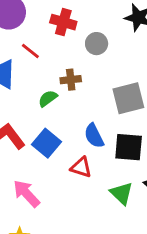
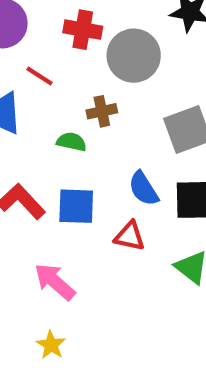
gray circle: (97, 44) -> (134, 56), size x1.6
green semicircle: (48, 98) -> (72, 142), turned 54
blue square: (46, 143) -> (76, 206), turned -32

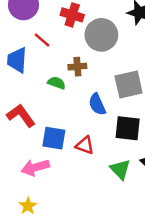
blue semicircle: (143, 189) -> (97, 104), moved
blue square: (76, 206) -> (54, 138), moved
pink arrow: (55, 282) -> (35, 167), turned -64

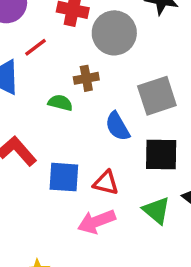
red line: (42, 40) -> (35, 47), turned -72
pink arrow: (35, 167) -> (97, 222), moved

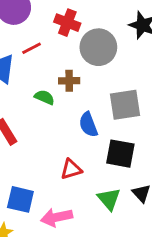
blue square: (64, 177) -> (20, 199), moved
red triangle: (106, 183) -> (71, 169), turned -40
pink arrow: (97, 222) -> (57, 217), moved

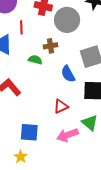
red line: (32, 48) -> (21, 27), turned -56
pink arrow: (57, 217) -> (67, 135), moved

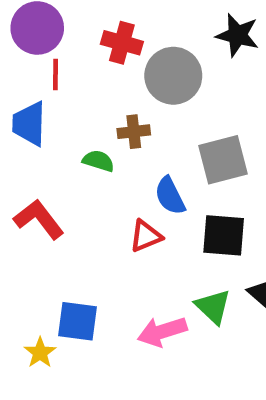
red line: (21, 27) -> (55, 75), moved
red triangle: (61, 106) -> (146, 236), moved
yellow star: (21, 157) -> (40, 353), moved

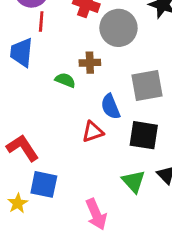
red L-shape: (39, 219) -> (23, 148), moved
pink arrow: (162, 332) -> (96, 214), moved, turned -100

